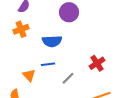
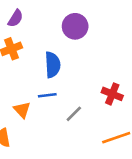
blue semicircle: (52, 41) -> (53, 65), turned -90
red cross: (97, 63) -> (112, 94), turned -35

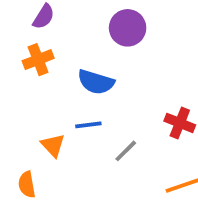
blue semicircle: (53, 65) -> (96, 82), turned 110

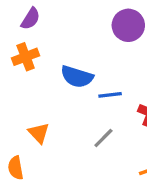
purple circle: (128, 28) -> (128, 25), moved
blue line: (88, 125) -> (110, 95), moved

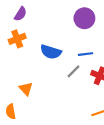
blue line: (110, 95) -> (85, 54), moved
gray line: (103, 138) -> (74, 71), moved

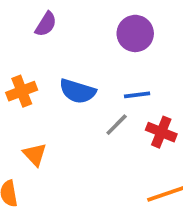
purple semicircle: (20, 14) -> (46, 24), moved
orange cross: (17, 39) -> (22, 91), moved

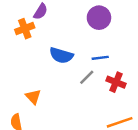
orange cross: (22, 91) -> (25, 29), moved

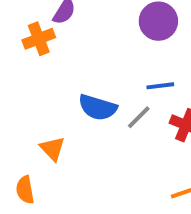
blue semicircle: (61, 55) -> (98, 107), moved

